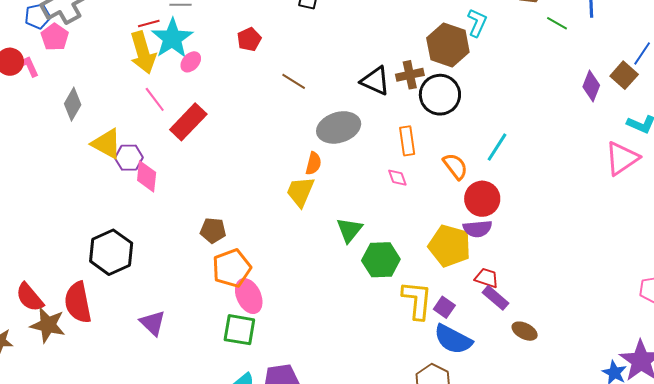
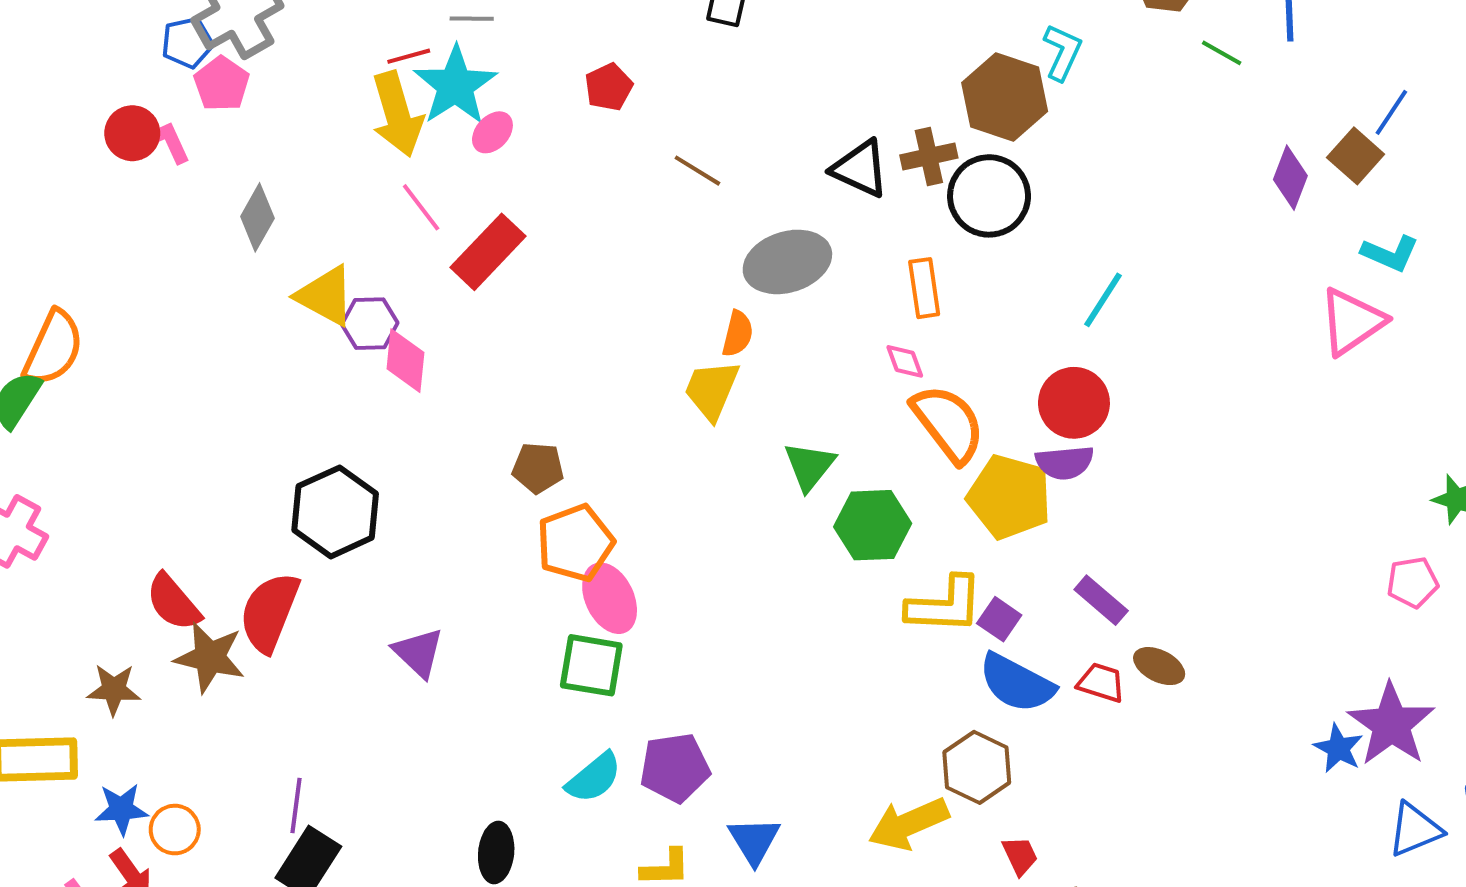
orange semicircle: (455, 166) -> (948, 423), moved, size x1.5
red trapezoid: (487, 278) -> (1101, 683), moved
yellow L-shape: (417, 300) -> (945, 605), turned 87
red semicircle: (78, 302) -> (269, 612), turned 33

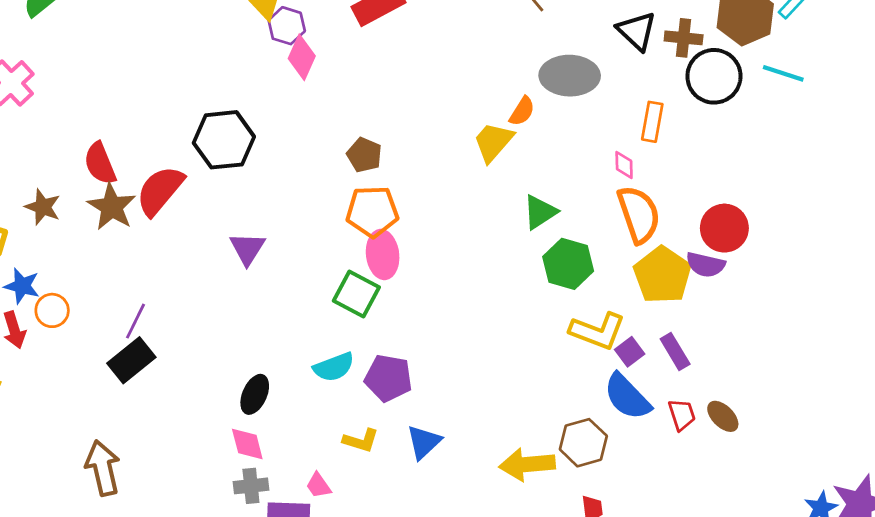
cyan line: (1103, 300) -> (783, 73), moved, turned 57
purple rectangle: (1101, 600) -> (675, 352), moved
red trapezoid: (1101, 683) -> (682, 415), turned 36

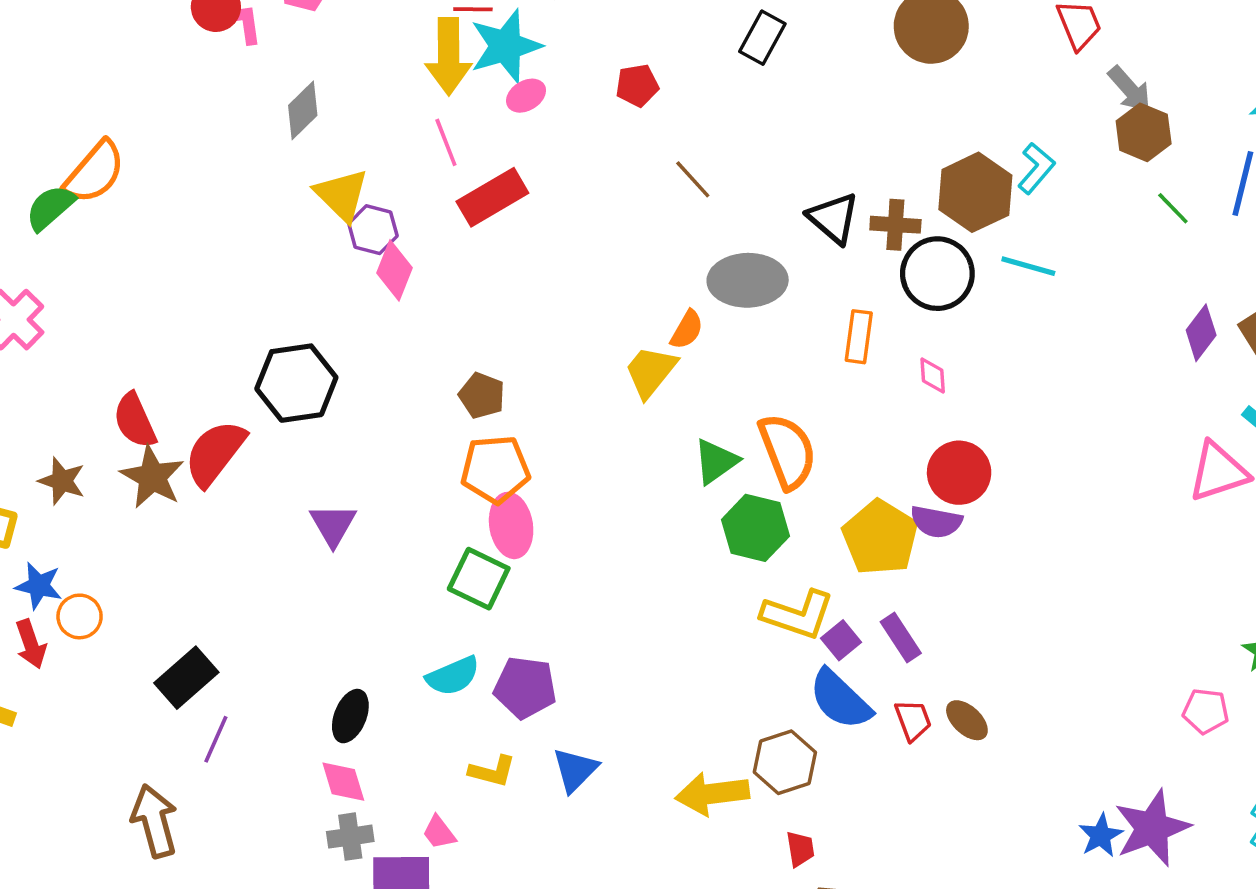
pink diamond: (624, 165) -> (933, 376), moved
orange semicircle: (639, 214) -> (787, 451), moved
purple line: (136, 321) -> (216, 739), moved

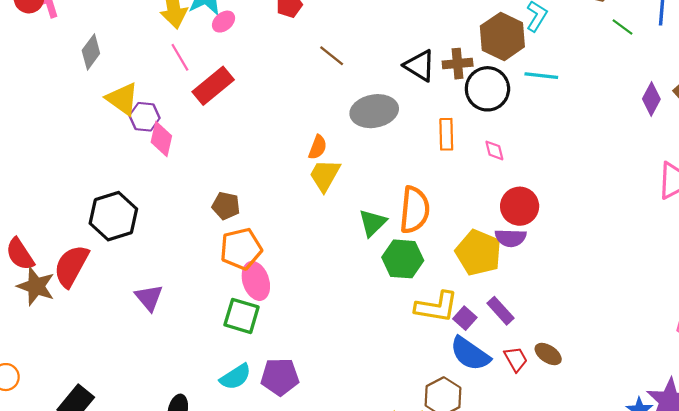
orange semicircle: (687, 330) -> (318, 147), moved
orange semicircle: (787, 451) -> (415, 210), turned 36

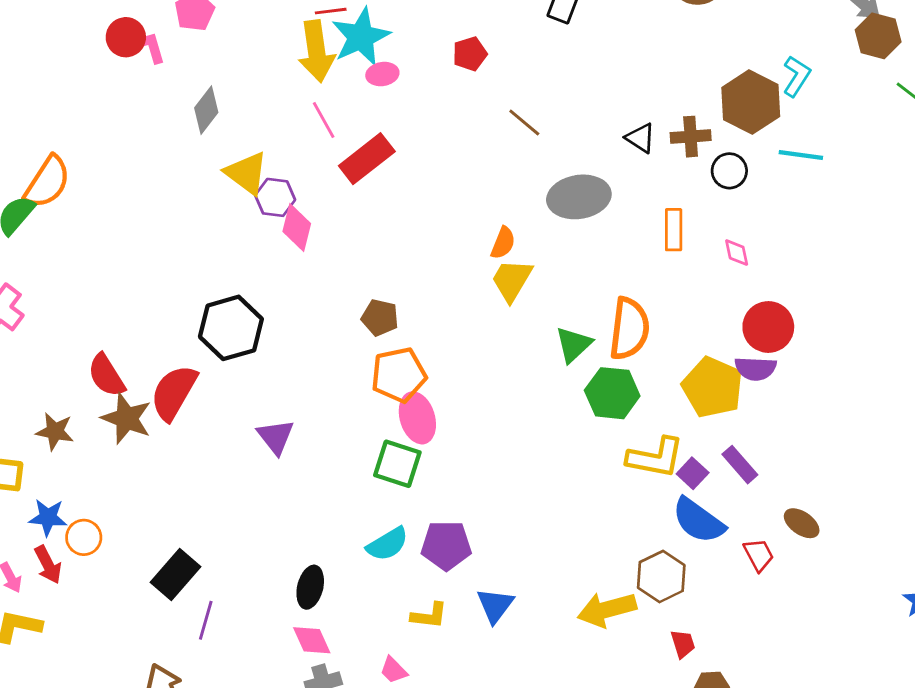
pink ellipse: (224, 22) -> (382, 74), turned 30
black triangle: (420, 66) -> (640, 138), size x0.7
black circle: (487, 89) -> (729, 171), size x0.6
red trapezoid: (516, 359) -> (759, 555), moved

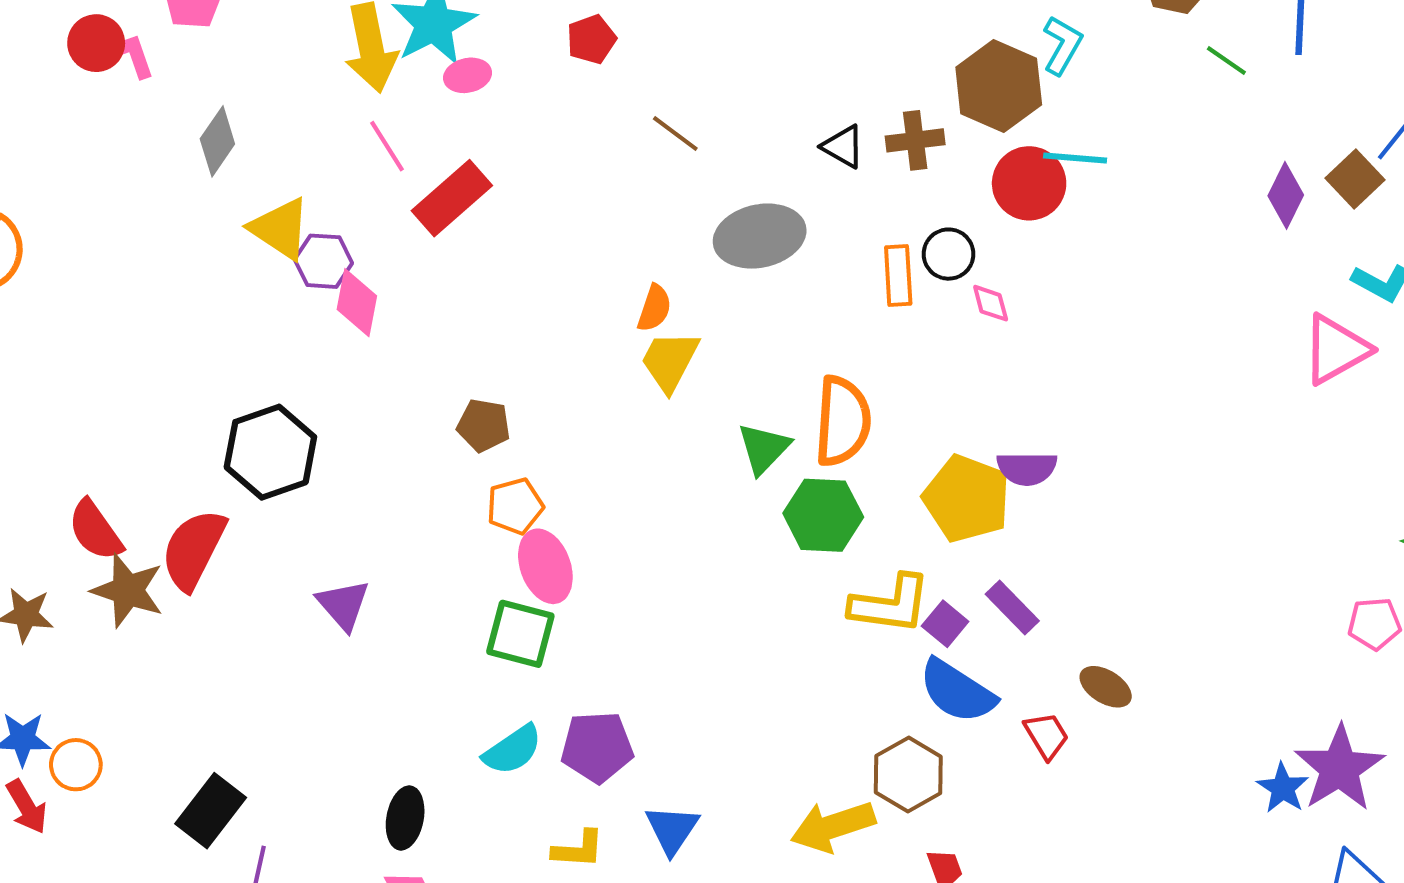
black circle: (729, 171) -> (949, 254), moved
red circle: (768, 327) -> (1029, 183), moved
orange pentagon: (399, 375) -> (515, 506), size x0.7

